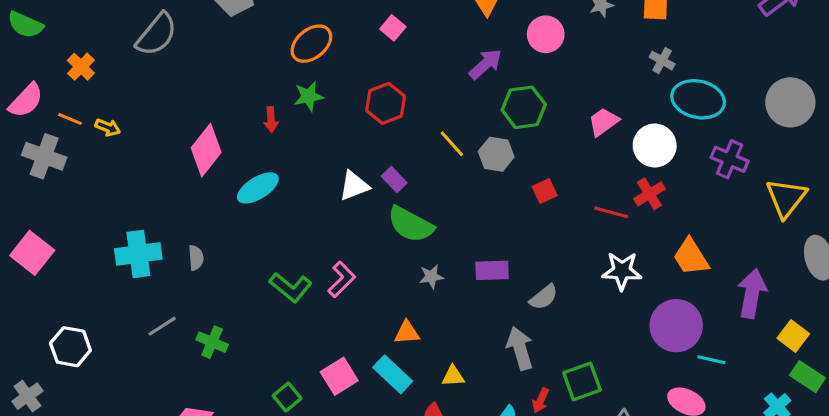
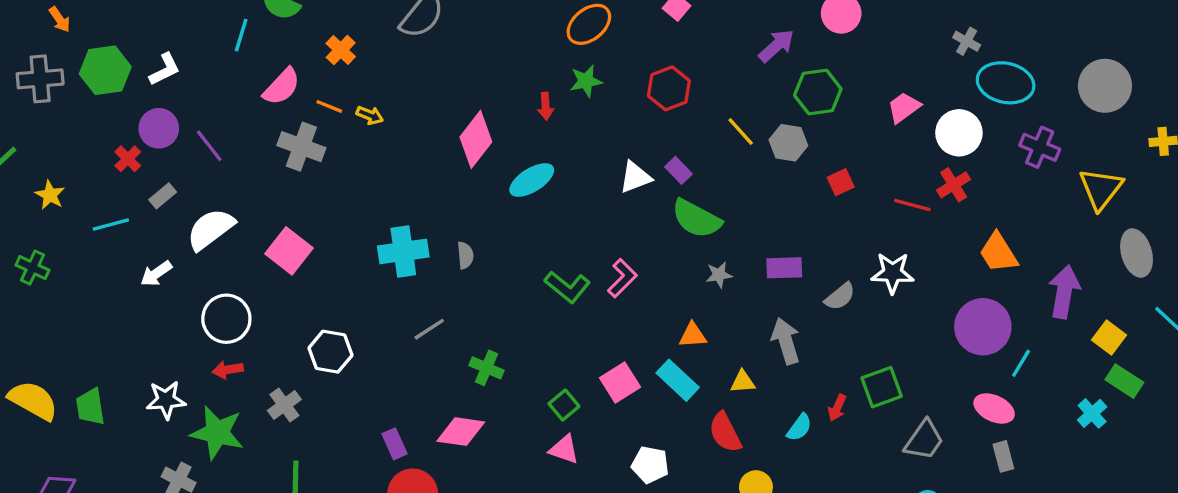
white star: (622, 271) -> (892, 273), moved
green cross: (212, 342) -> (486, 368), moved
gray arrow: (520, 348) -> (786, 341), moved
cyan line: (712, 360) -> (1021, 363), turned -72

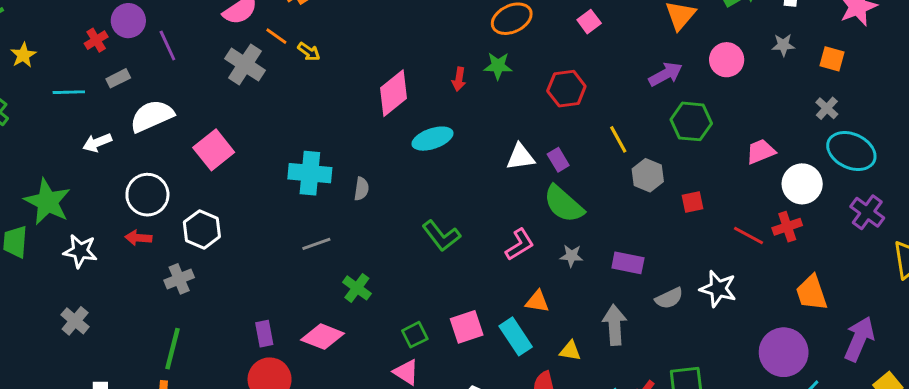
gray hexagon: (788, 143) -> (648, 175), moved
pink L-shape: (622, 278) -> (520, 245), moved
white hexagon: (330, 352) -> (202, 229), moved
green star: (217, 433) -> (47, 202), moved

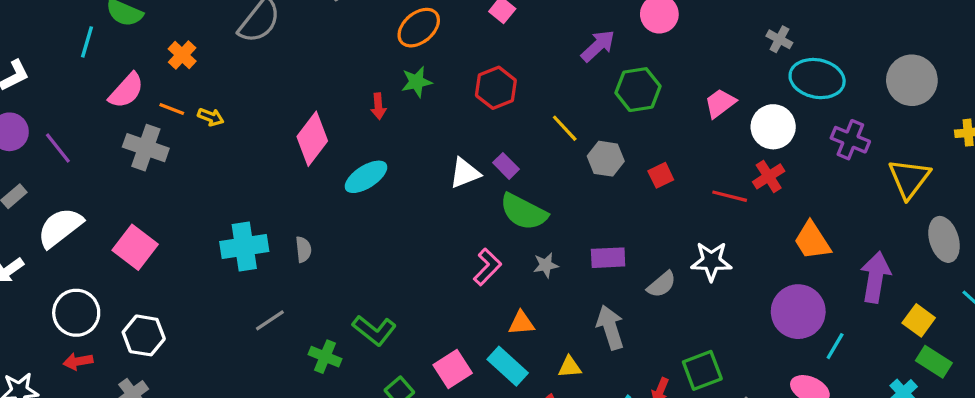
green L-shape: (441, 236) -> (374, 330), moved

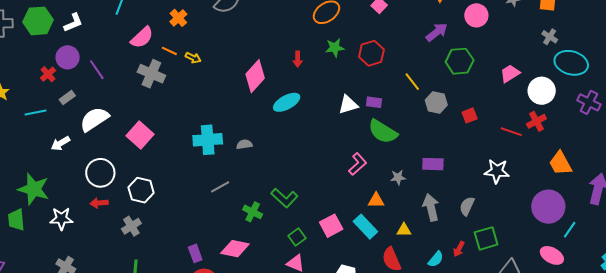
green star: (417, 82) -> (335, 48), moved
purple rectangle: (506, 166) -> (374, 102), turned -42
gray semicircle: (303, 249) -> (244, 144), turned -98
gray star: (546, 265) -> (398, 177), moved
gray semicircle: (662, 284) -> (467, 206), moved, turned 150

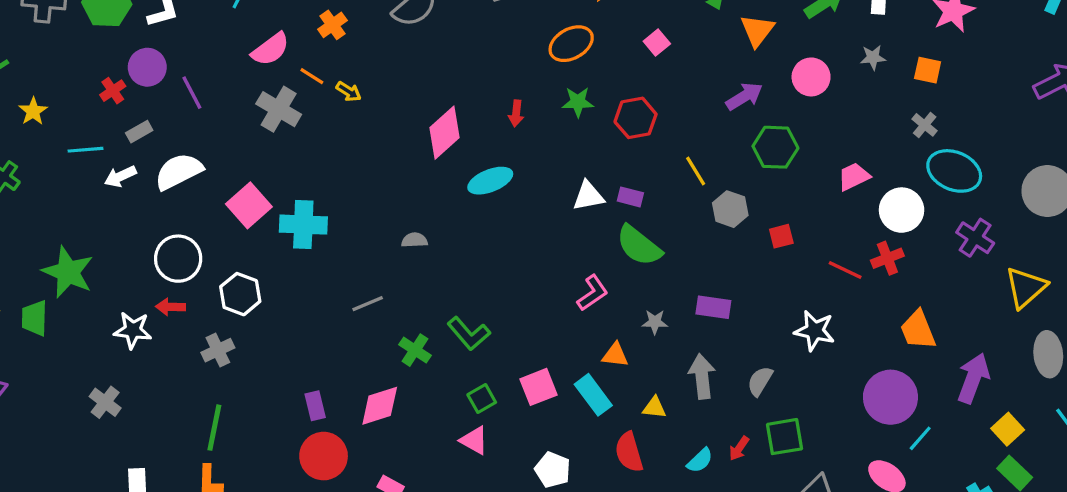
cyan cross: (208, 140) -> (303, 225), moved
white arrow: (60, 143) -> (120, 176), moved
white star: (61, 219) -> (133, 330), moved
pink diamond: (235, 249) -> (380, 406), turned -36

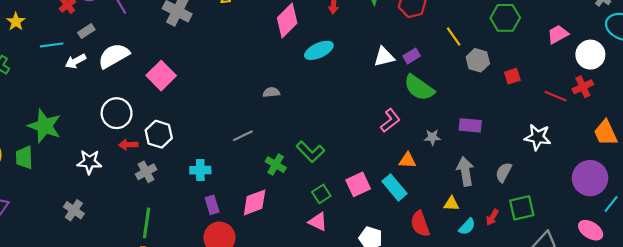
purple rectangle: (630, 197) -> (412, 56), turned -42
cyan cross: (303, 225) -> (200, 170), moved, size x0.7
red arrow: (170, 307) -> (128, 145), moved
yellow triangle: (654, 408) -> (451, 204), moved

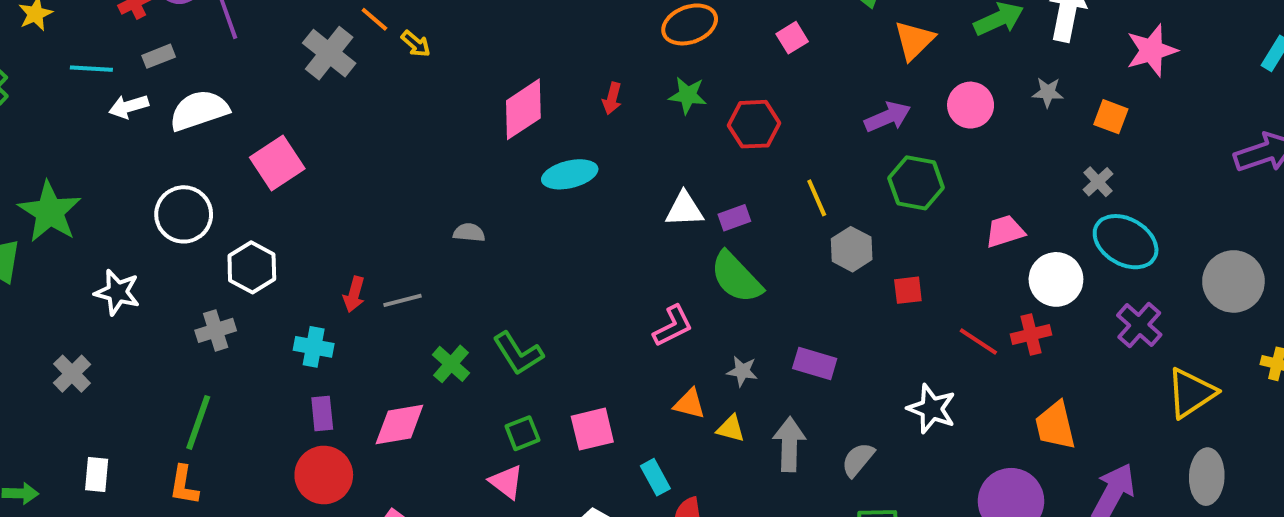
red arrow: (128, 145) -> (354, 294), moved, turned -84
cyan rectangle: (394, 187) -> (655, 477), moved, size x0.7
yellow triangle: (451, 204) -> (731, 429), moved

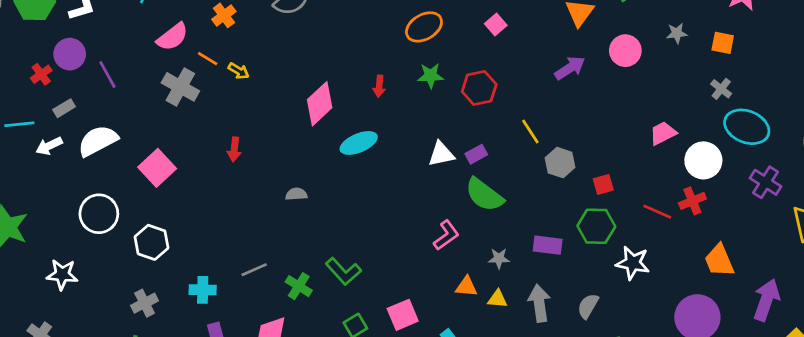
green hexagon: (916, 183) -> (596, 226), moved
red arrow: (354, 294) -> (234, 149), moved
gray line: (402, 300) -> (254, 270), moved
gray cross: (216, 330) -> (145, 303), moved

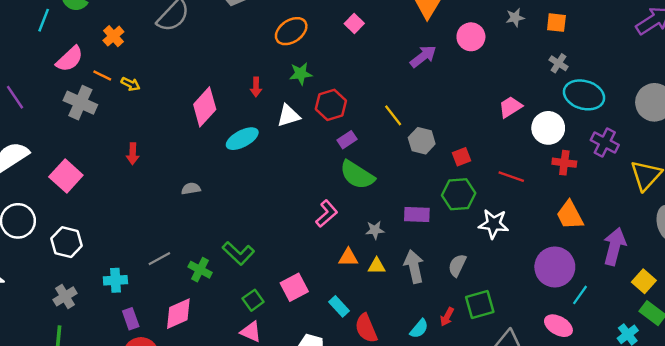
red hexagon: (479, 88) -> (331, 105), moved
white triangle: (441, 154) -> (288, 116), moved
red cross: (692, 201) -> (564, 163), moved, turned 35

